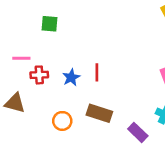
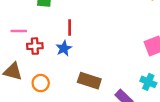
red line: (97, 72) -> (70, 28), moved
orange circle: (62, 121) -> (41, 83), moved

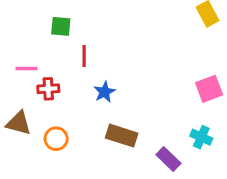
red line: (70, 28) -> (84, 56), moved
blue star: (64, 48) -> (104, 92), moved

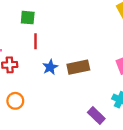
green square: (61, 26) -> (28, 18), moved
brown rectangle: (122, 136) -> (78, 67), moved, turned -30

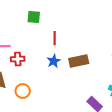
red line: (36, 41) -> (55, 38), moved

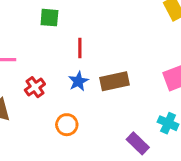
red cross: (18, 59) -> (35, 87), moved, turned -32
orange circle: (23, 91) -> (67, 125), moved

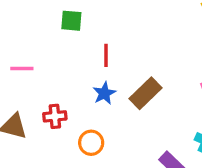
brown rectangle: (115, 81) -> (146, 93), turned -32
red cross: (35, 87) -> (55, 116), moved, turned 30

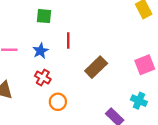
blue star: (104, 93) -> (40, 51), moved
red cross: (55, 116) -> (43, 77), moved, turned 35

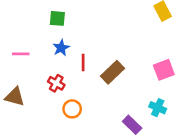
red line: (68, 40) -> (83, 62), moved
blue star: (40, 51) -> (61, 48), moved

